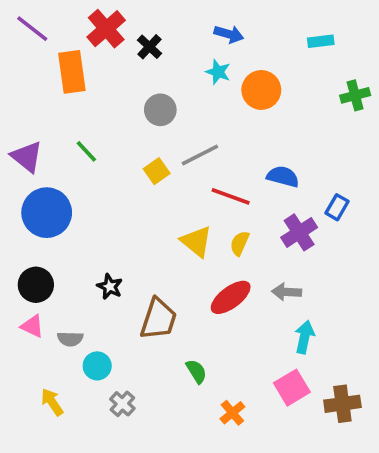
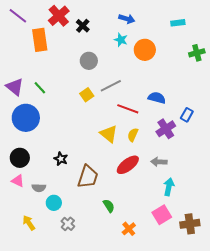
green line: (86, 151) -> (40, 88), moved

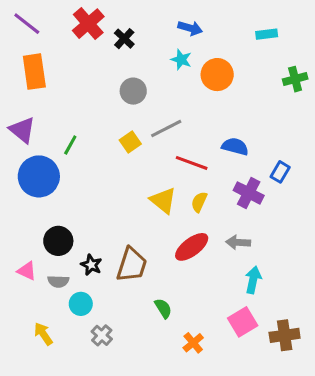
orange rectangle: (40, 40) -> (34, 72), moved
green line: (40, 88) -> (70, 145), moved, turned 72
purple cross: (166, 129) -> (249, 193), turned -30
black circle: (20, 158) -> (58, 241), moved
black star: (61, 159) -> (91, 265), moved

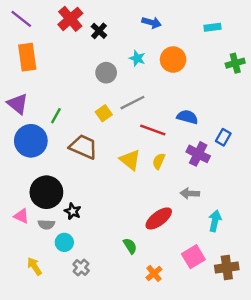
cyan star: (181, 60) -> (137, 58), moved
black circle: (58, 241) -> (46, 192), size x1.4
red ellipse: (192, 247) -> (159, 218), moved
brown trapezoid: (132, 265) -> (83, 147), moved, turned -84
cyan arrow: (253, 280) -> (215, 221), moved

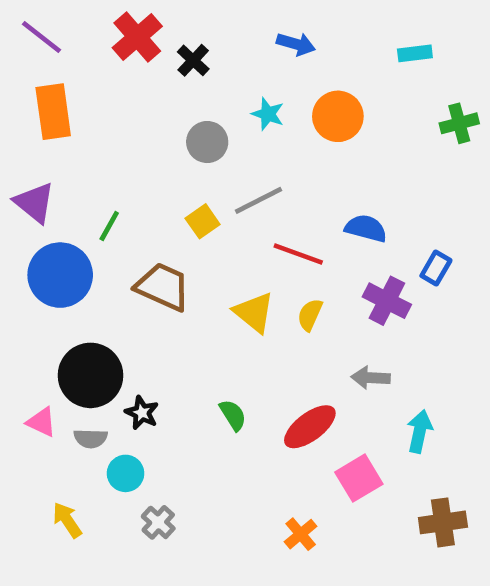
green semicircle: (130, 246) -> (233, 415), moved
pink square: (193, 257) -> (359, 478), moved

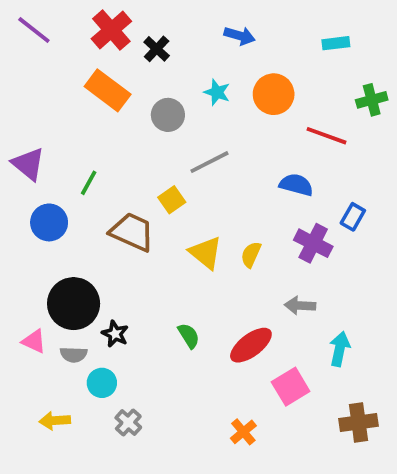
orange rectangle: (53, 112) -> (108, 90), moved, turned -45
yellow square: (203, 221) -> (172, 200), moved
red line: (298, 254) -> (326, 136), moved
blue circle: (60, 275) -> (49, 222), size x0.7
yellow arrow: (67, 520) -> (55, 421), turned -60

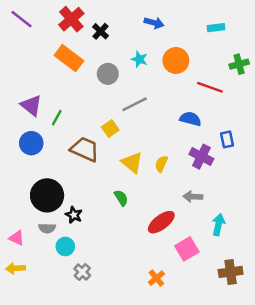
purple triangle: (28, 164) -> (31, 105), moved
blue rectangle: (353, 217) -> (227, 139), turned -42
green semicircle: (189, 336) -> (121, 198), moved
pink triangle: (34, 341) -> (17, 238), moved
yellow arrow: (55, 421) -> (15, 268), moved

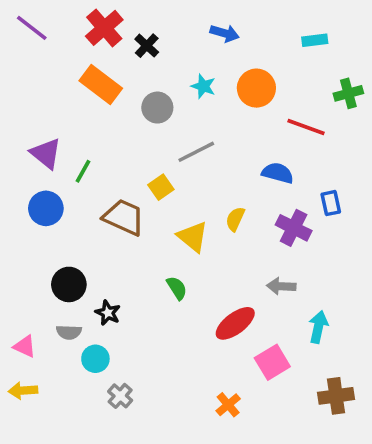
yellow semicircle: (161, 164) -> (235, 219), moved
black circle: (47, 195) -> (69, 284), size x0.7

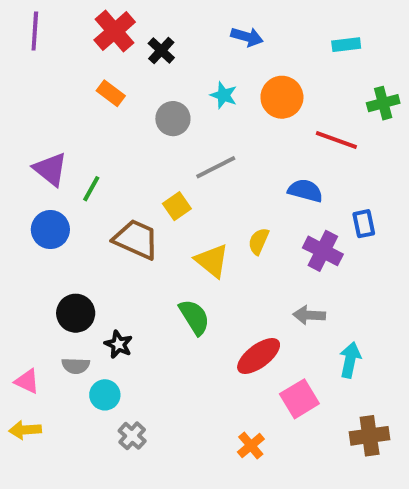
purple line: (32, 28) -> (35, 31), turned 56
orange rectangle: (101, 85) -> (111, 93), size x0.6
green semicircle: (177, 288) -> (194, 317), size x1.4

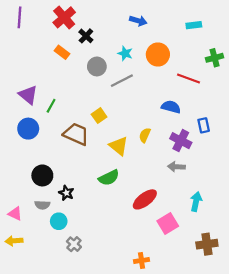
black cross: (161, 50) -> (86, 36), moved
gray line: (216, 167) -> (122, 81), moved
gray arrow: (309, 315) -> (176, 167), moved
green semicircle: (194, 317) -> (109, 178), turned 96
orange cross: (251, 446) -> (142, 260), moved, turned 32

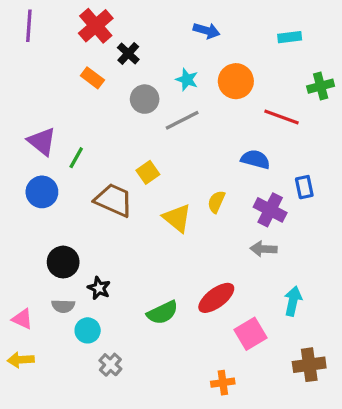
green semicircle: (109, 178) -> (163, 313), moved
orange cross: (142, 260) -> (223, 383), moved

